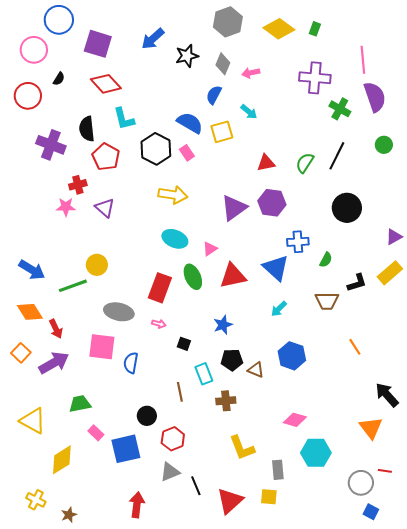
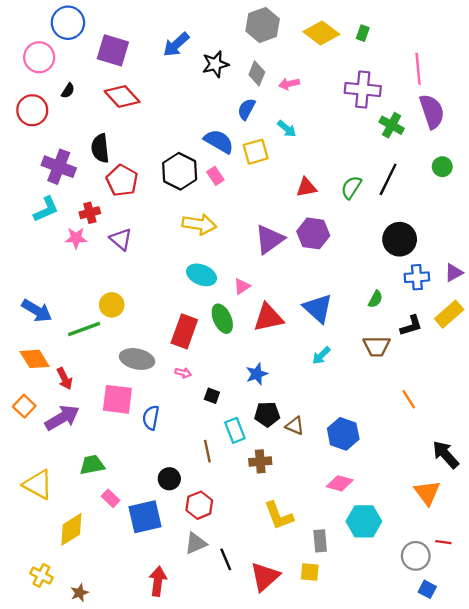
cyan L-shape: (124, 119) -> (46, 209), moved, turned -100
blue cross: (298, 242) -> (417, 277), moved
blue hexagon: (292, 356) -> (343, 434), moved

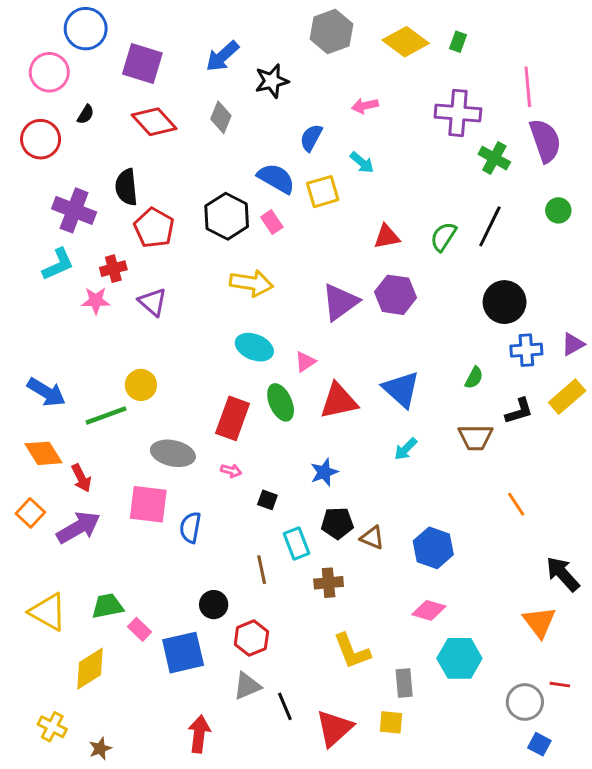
gray diamond: (257, 73) -> (221, 117), moved
green trapezoid: (92, 465) -> (107, 606), moved

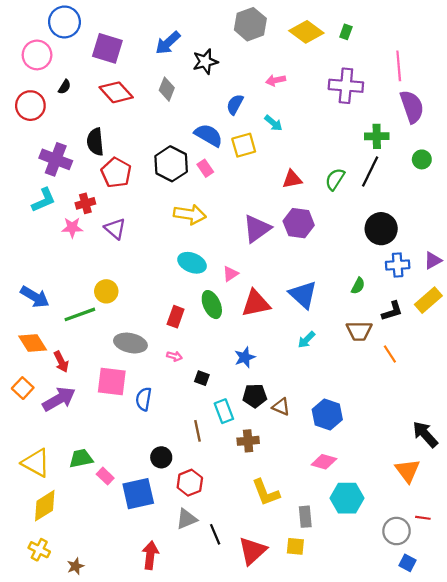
green cross: (494, 158) -> (377, 136), moved, turned -30
red rectangle: (233, 418) -> (176, 317), size x0.7
orange line: (516, 504) -> (390, 354), moved
yellow diamond: (90, 669) -> (45, 506), moved

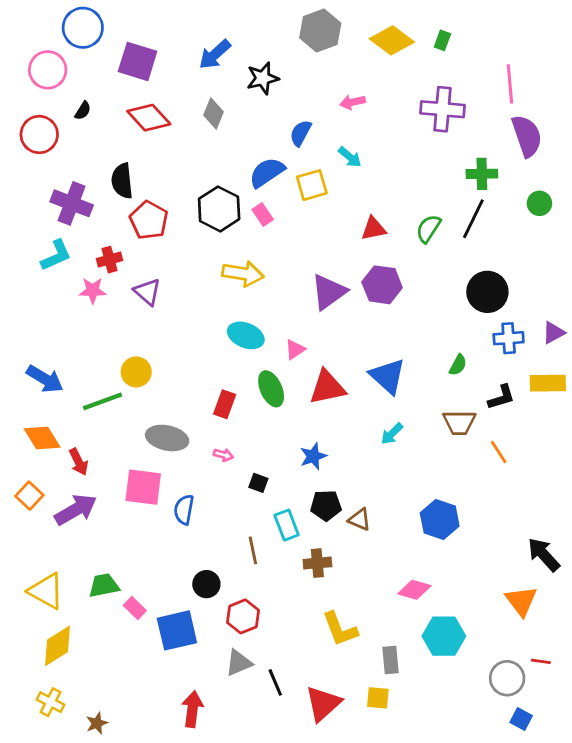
blue semicircle: (209, 135) -> (267, 172), turned -64
yellow rectangle: (428, 300) -> (548, 383), turned 40
blue hexagon: (327, 414) -> (440, 519), moved

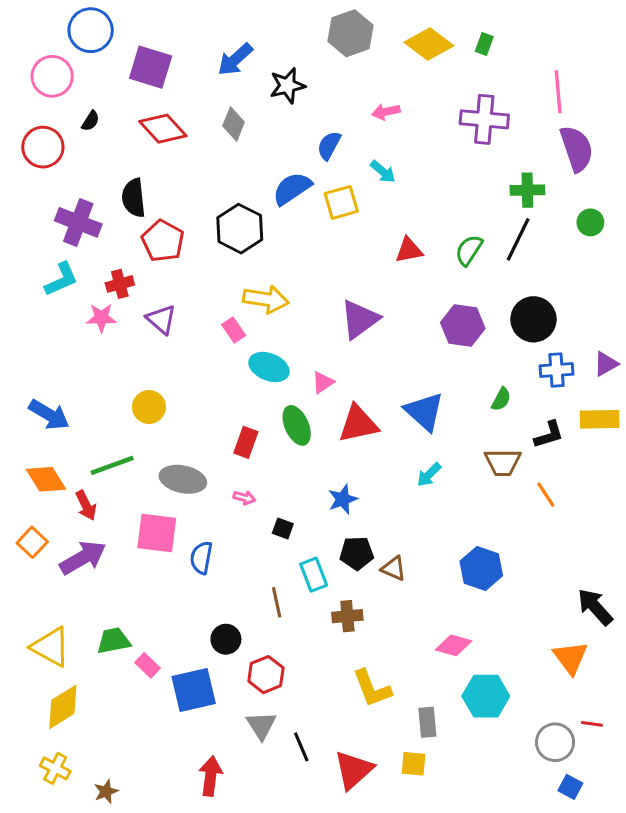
pink rectangle: (263, 215) -> (234, 330), moved
purple hexagon: (382, 285) -> (463, 325), moved
green line: (102, 401) -> (112, 465), moved
gray triangle: (239, 663) -> (261, 725), turned -40

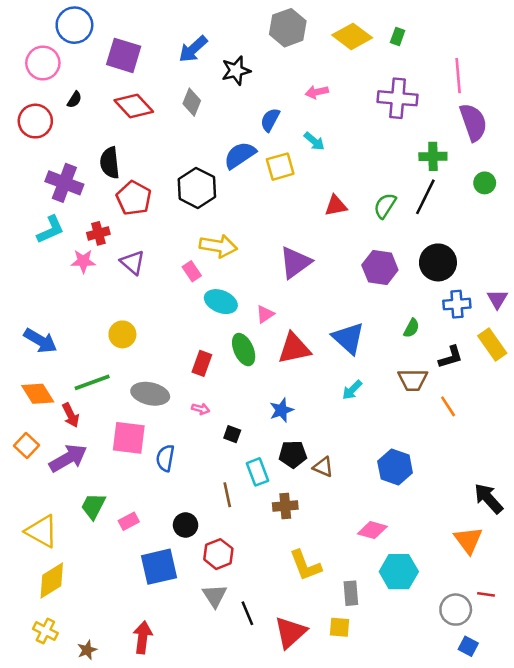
purple triangle: (606, 364) -> (497, 299), turned -30
yellow rectangle: (600, 419) -> (492, 344), turned 56
green trapezoid: (114, 641) -> (93, 506), moved, turned -52
pink rectangle: (147, 665) -> (129, 521), moved, turned -72
red arrow: (211, 776) -> (143, 637), moved

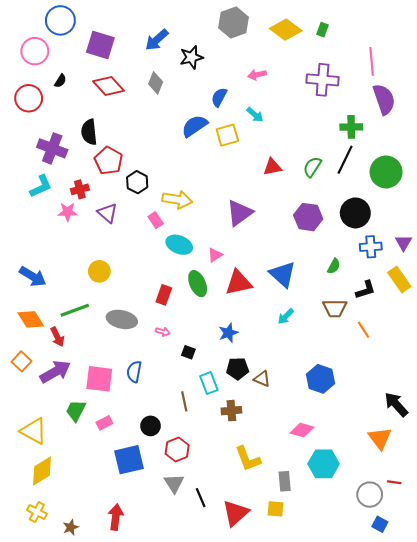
green circle: (485, 183) -> (386, 172), moved, size x1.8
black hexagon: (197, 188) -> (137, 182), moved, size x0.7
pink square: (129, 438) -> (99, 379), moved

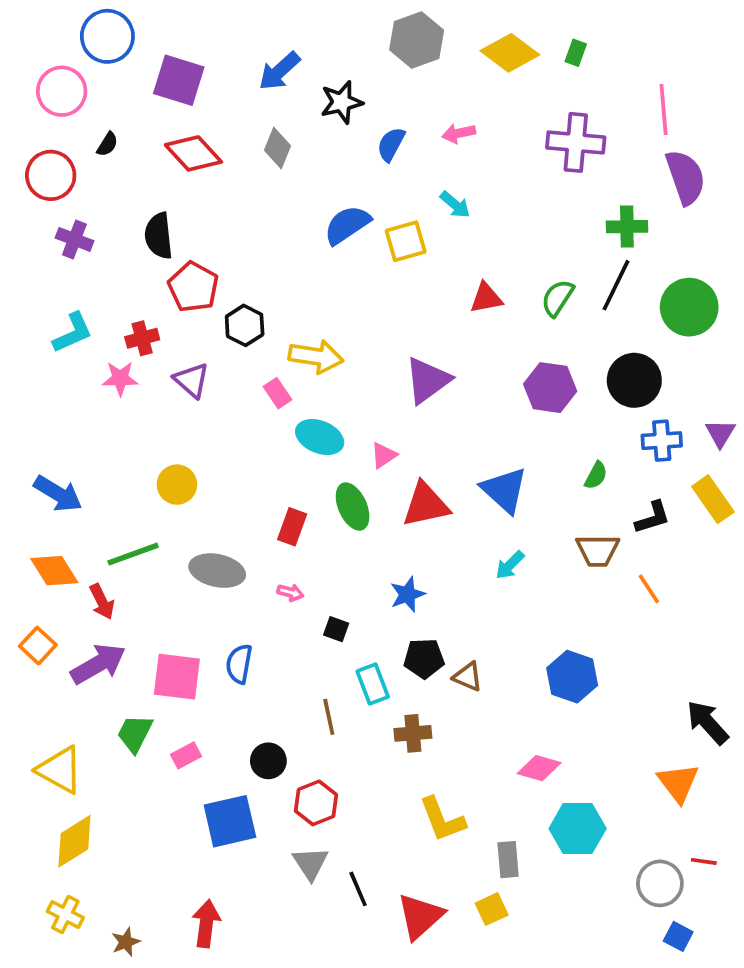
blue semicircle: (219, 97) -> (391, 144), moved
purple cross: (52, 148) -> (74, 239), moved, size x0.7
yellow square: (275, 509) -> (492, 909), turned -30

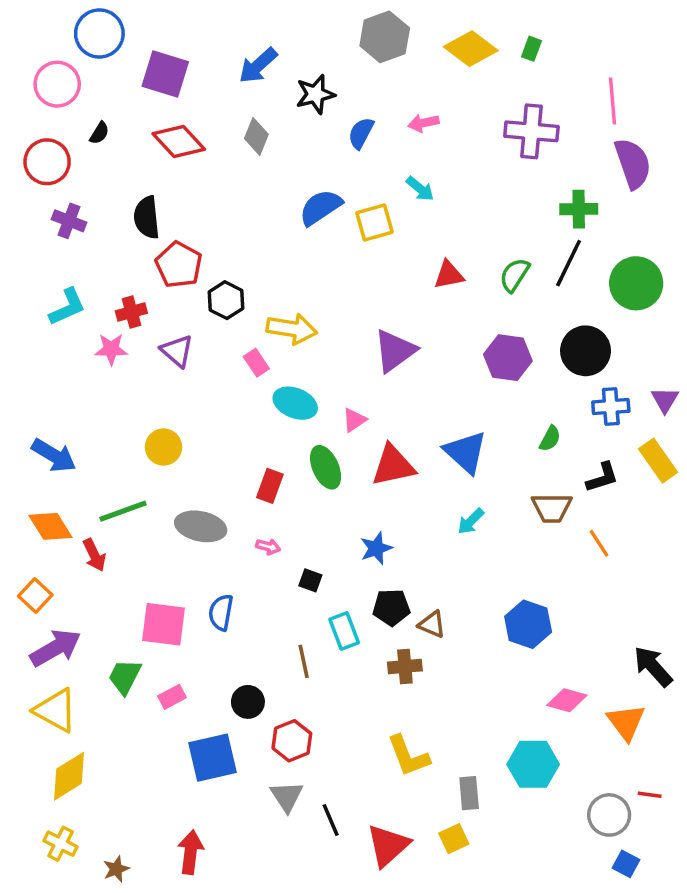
purple arrow: (98, 664) -> (55, 648), moved
brown cross: (413, 733) -> (405, 666), moved
pink diamond: (539, 768) -> (567, 700), moved

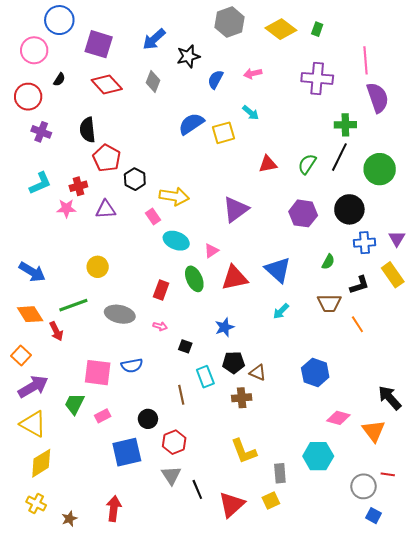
purple triangle: (177, 351) -> (106, 209), turned -45
blue semicircle: (221, 612) -> (132, 366), turned -110

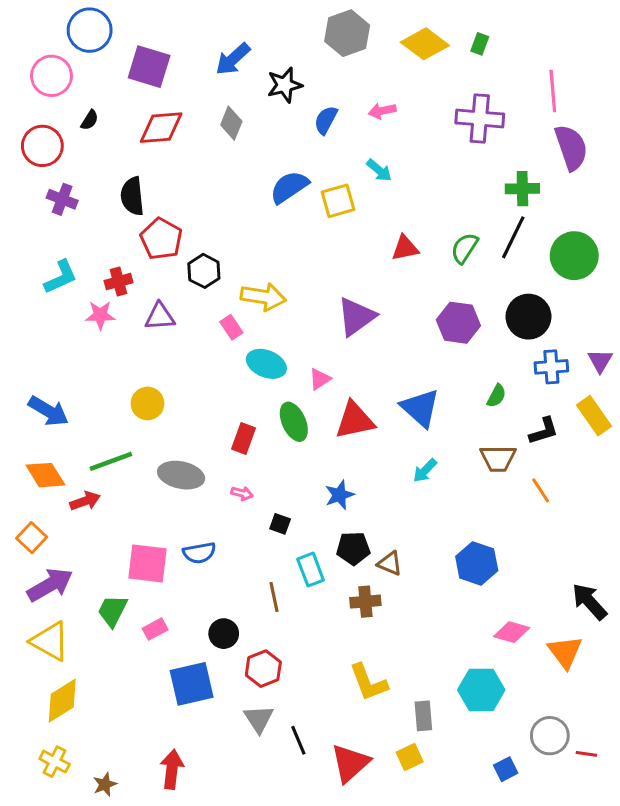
red diamond: (107, 85) -> (161, 128), turned -52
red arrow: (56, 331) -> (85, 501), turned -84
red line: (388, 474) -> (586, 754), moved
blue square: (374, 516) -> (506, 769), moved, turned 35

